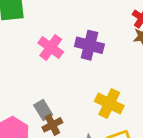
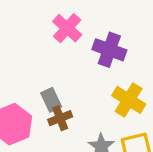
purple cross: (89, 45) -> (109, 50), moved

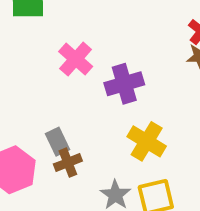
purple cross: (109, 50) -> (124, 84), turned -36

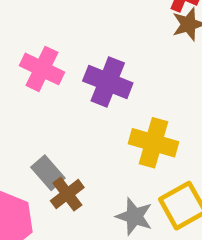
purple cross: (124, 84) -> (108, 82), turned -36

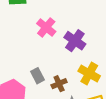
brown cross: (67, 194) -> (59, 84), moved

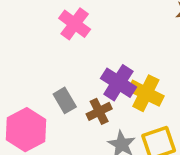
purple cross: (75, 41) -> (118, 83), moved

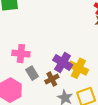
pink cross: (75, 24) -> (21, 54), moved, turned -30

